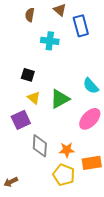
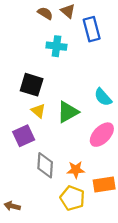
brown semicircle: (30, 15) -> (45, 13), moved, turned 112
black square: (28, 75) -> (32, 85), size x1.5
brown arrow: (11, 182) -> (12, 206), turned 40

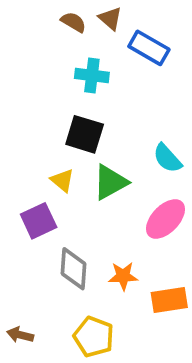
blue rectangle: (92, 29) -> (149, 48), turned -45
black square: (32, 85) -> (85, 134), moved
yellow pentagon: (72, 198) -> (94, 337), moved

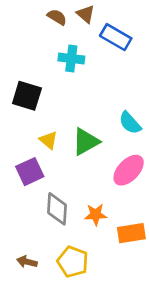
black square: (85, 134) -> (27, 96), moved
brown arrow: (20, 335) -> (27, 262), moved

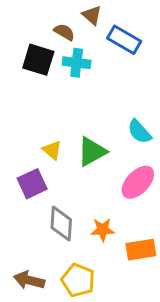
brown semicircle: (57, 17) -> (64, 32), moved
black square: (27, 96) -> (38, 60), moved
brown arrow: (27, 262) -> (29, 280), size x1.4

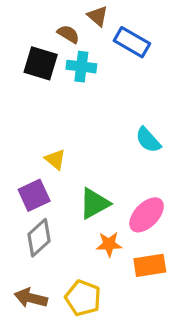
green triangle: (92, 152) -> (94, 203), moved
pink ellipse: (138, 182) -> (147, 215), moved
gray diamond: (61, 224) -> (39, 238), moved, turned 44

